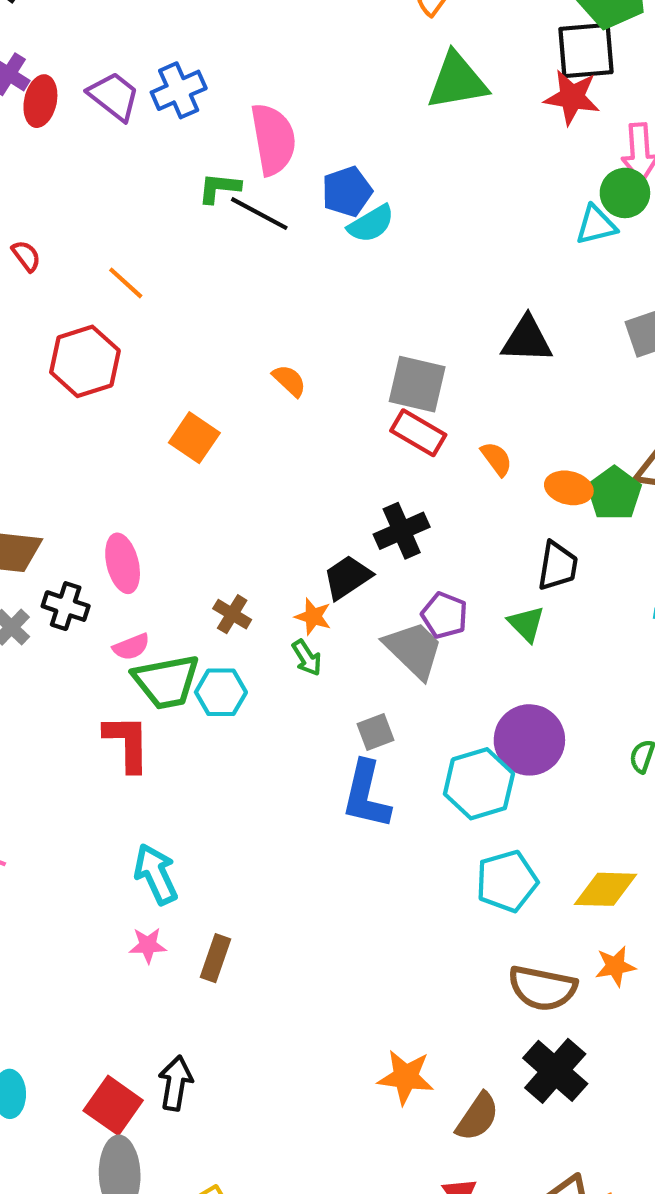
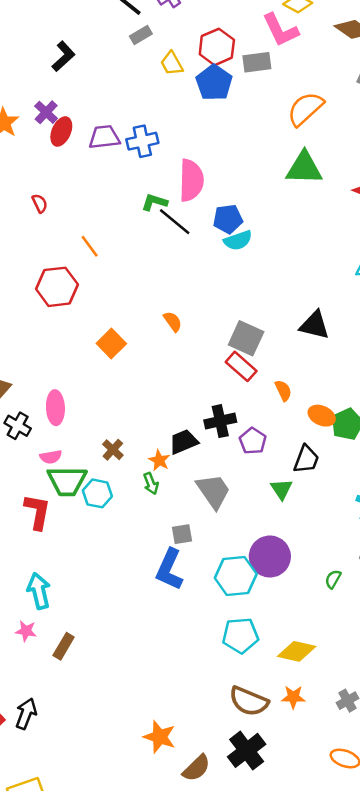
purple trapezoid: (114, 96) -> (104, 137), turned -56
red semicircle: (26, 256) -> (40, 203), moved
purple pentagon: (444, 615) -> (253, 441), moved

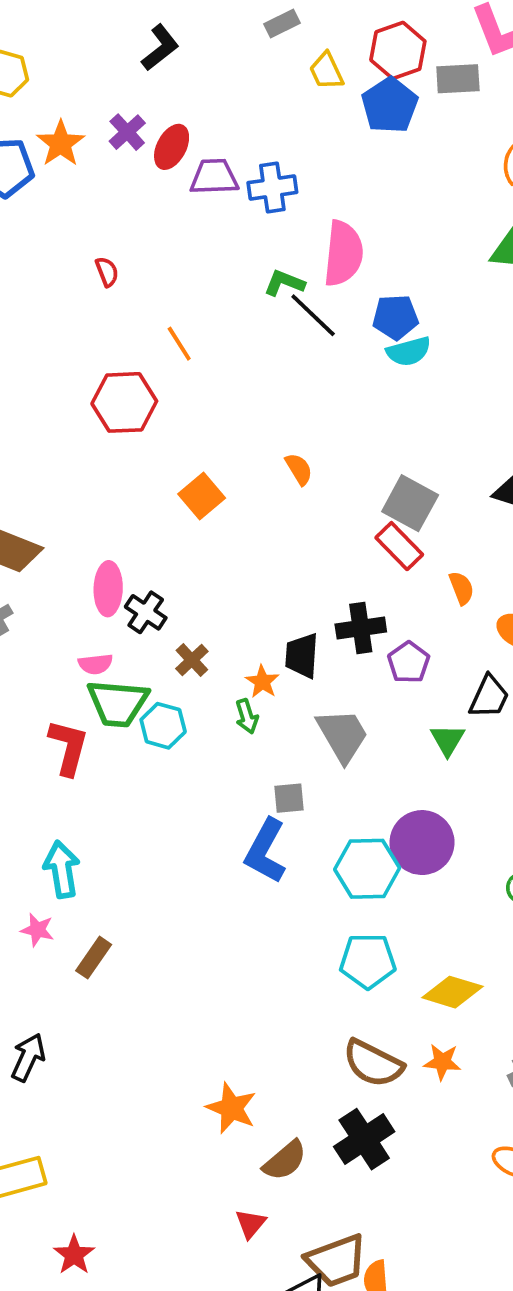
red ellipse: (61, 131) -> (172, 147), moved
black cross: (18, 426) -> (146, 612), moved
black trapezoid: (184, 442) -> (302, 656), turned -68

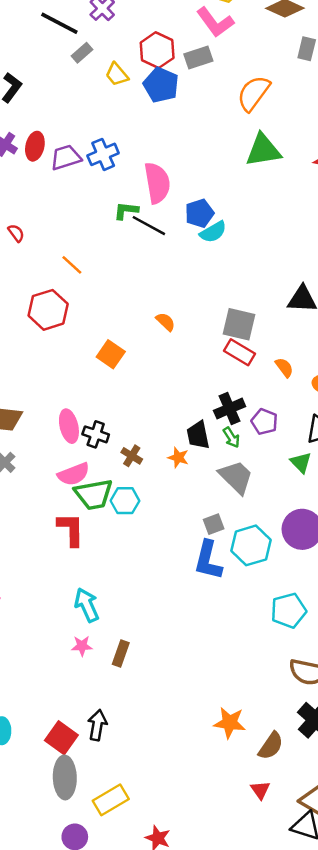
pink semicircle: (95, 664) -> (74, 474), size x1.5
green arrow: (247, 716) -> (231, 437), moved
cyan hexagon: (367, 869) -> (251, 545), moved

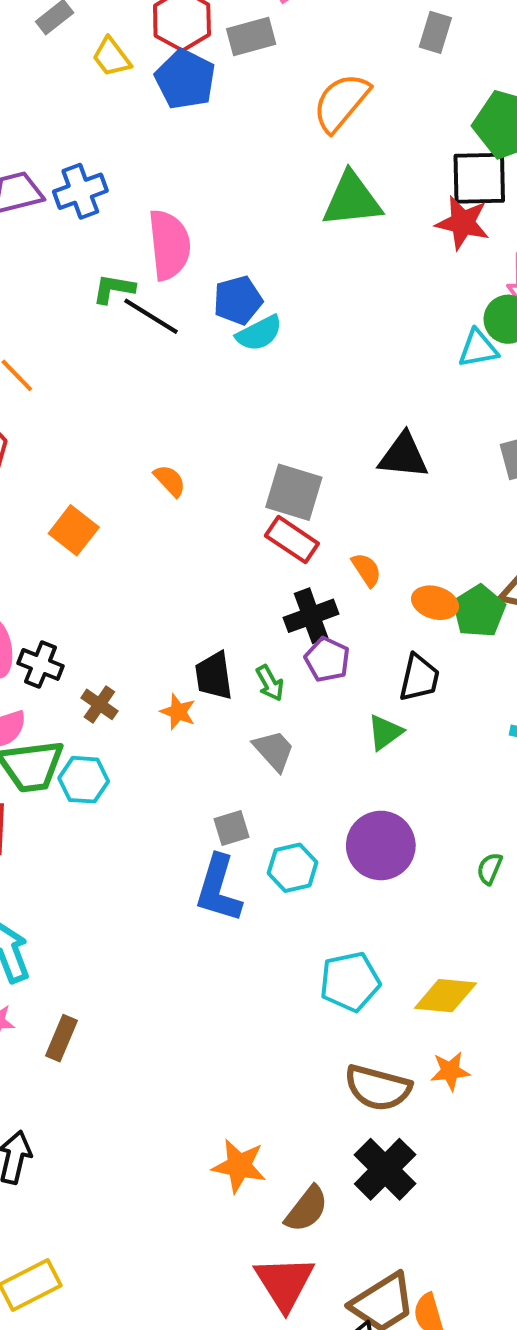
black cross: (230, 408) -> (311, 616), moved
green triangle: (301, 463) -> (385, 732), turned 35
gray trapezoid: (236, 477) -> (274, 750), size x0.7
cyan hexagon: (251, 545) -> (293, 868), size x0.7
red triangle: (260, 790) -> (284, 1283), size x1.8

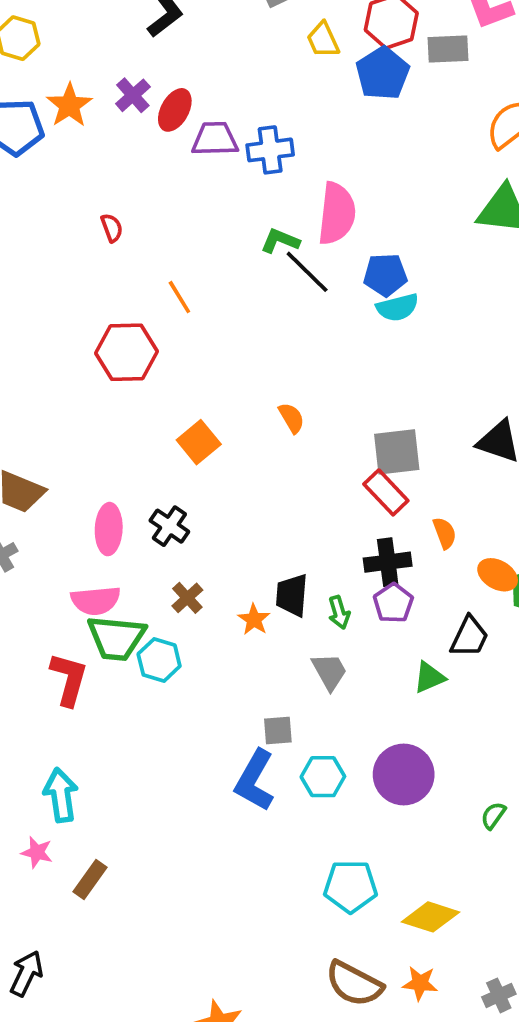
gray square: (294, 492) -> (397, 452), turned -36
black cross: (41, 665) -> (169, 526), moved

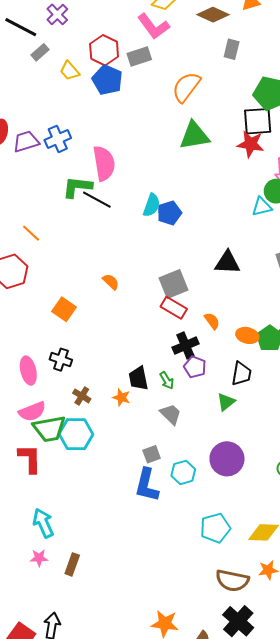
green L-shape: (280, 241) -> (77, 187), size x1.4
blue pentagon: (385, 275) -> (169, 213), moved
cyan semicircle: (397, 307) -> (152, 205), turned -40
cyan hexagon: (159, 660) -> (76, 434), size x1.4

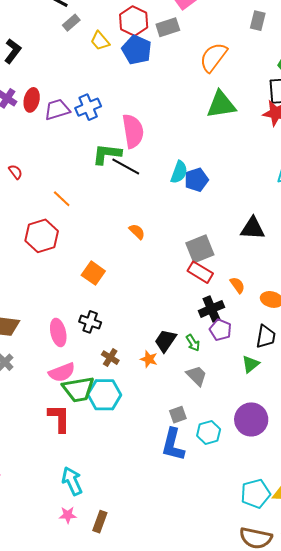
orange semicircle: (111, 282) -> (137, 232), moved
black trapezoid: (138, 378) -> (165, 341), turned 45
cyan pentagon: (215, 528) -> (256, 494), moved

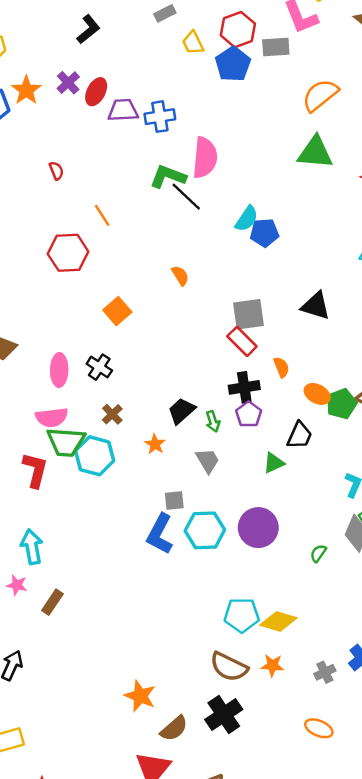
orange star: (149, 359) -> (155, 444), moved
cyan hexagon: (209, 433) -> (205, 530), size x1.4

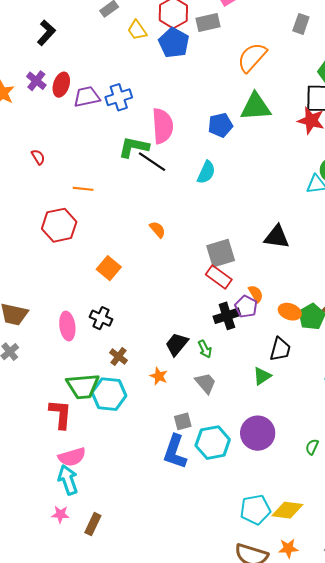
orange line: (102, 215) -> (83, 189), turned -42
blue pentagon: (264, 233) -> (220, 125), moved
purple pentagon: (249, 414) -> (246, 307), moved
pink semicircle: (52, 417) -> (72, 457), moved

